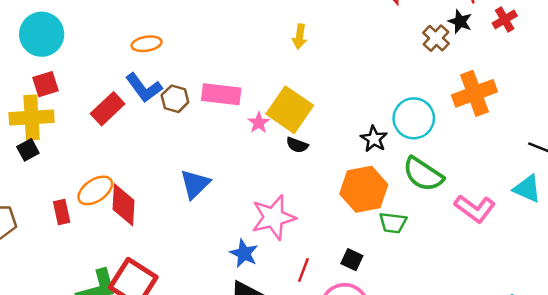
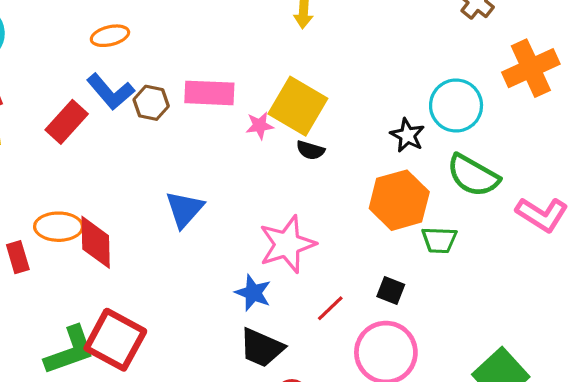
pink star: (259, 123) -> (260, 126), turned 30
orange ellipse: (95, 190) -> (59, 227), turned 39
red line: (303, 270) -> (330, 308), turned 30

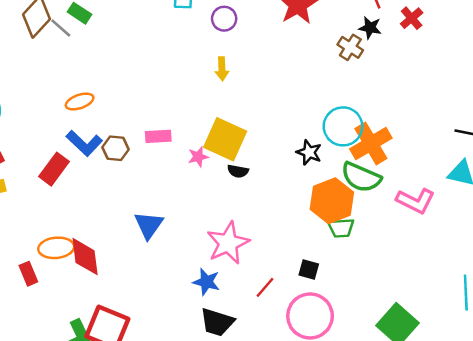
orange cross: (531, 68) -> (371, 144), moved
pink rectangle: (209, 93) -> (158, 136), size x0.7
orange hexagon: (399, 200) -> (332, 201), moved

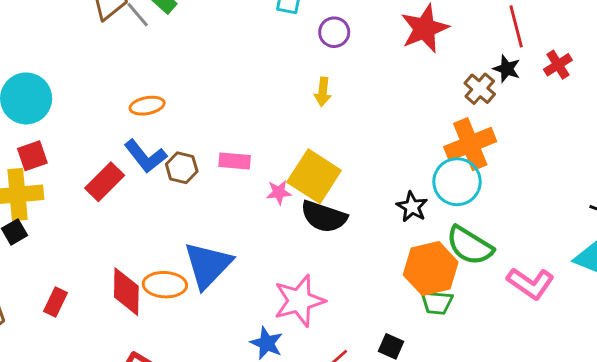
orange cross: (371, 144) -> (470, 144), moved
black semicircle: (238, 171) -> (324, 217), size x1.8
blue triangle: (149, 225) -> (208, 265), size x1.4
orange ellipse: (56, 248) -> (165, 285), moved
red rectangle: (28, 274) -> (55, 302), turned 40

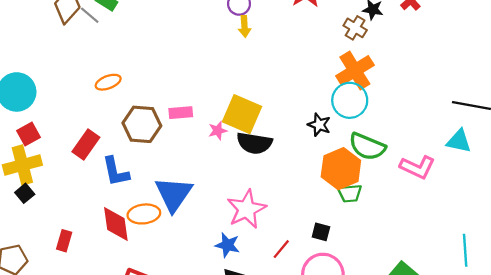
yellow arrow: (323, 92) -> (244, 26), moved
blue L-shape: (145, 156) -> (116, 172), moved, turned 36
brown hexagon: (182, 168) -> (142, 124), size x1.6

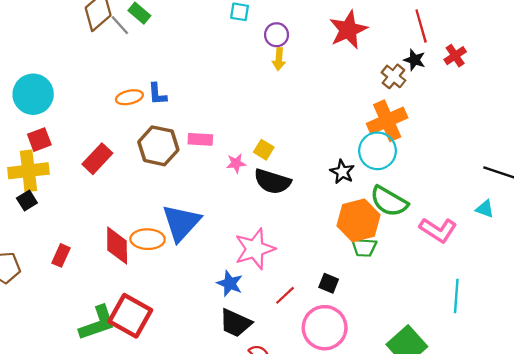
yellow square: (242, 114) -> (264, 150), size x0.5
cyan triangle: (459, 141) -> (485, 209), size x0.7
blue L-shape: (116, 172) -> (157, 94), moved, size x0.7
cyan line: (465, 250) -> (456, 296), moved

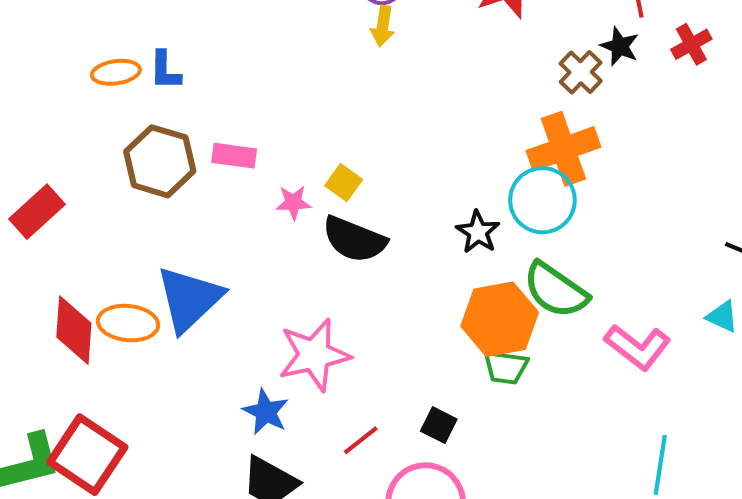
red rectangle: (97, 159) -> (37, 212), moved

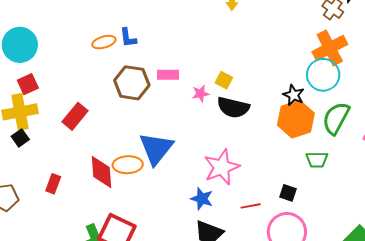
green semicircle: (556, 290) -> (336, 118), turned 92
orange hexagon: (500, 319) -> (296, 119), moved
red line: (361, 440) -> (251, 206), turned 36

